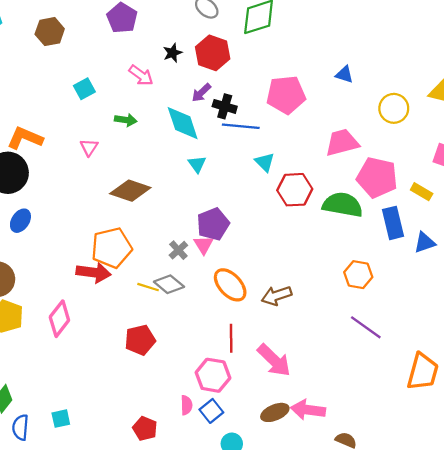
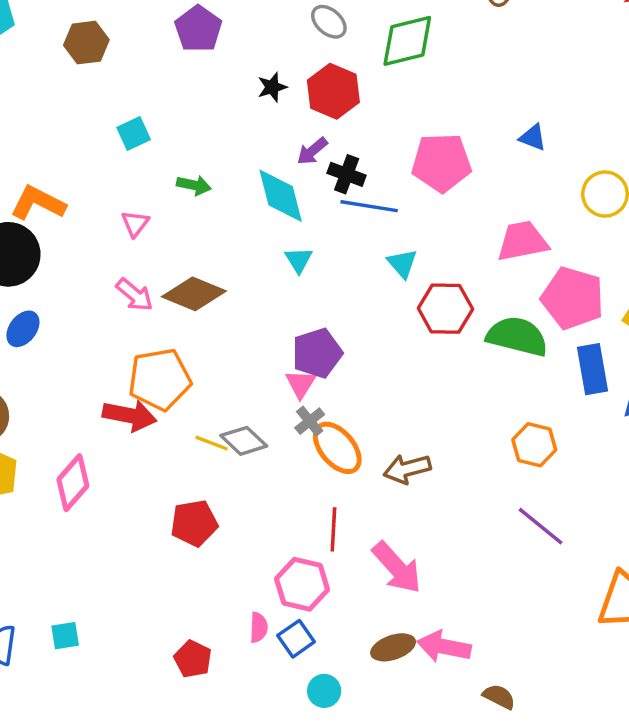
pink arrow: (141, 75) -> (134, 295), moved
gray cross: (178, 250) -> (310, 421), moved

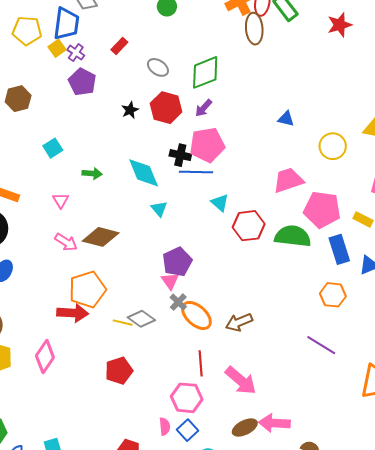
purple arrow: (312, 151) -> (204, 108), moved
pink pentagon: (441, 163) -> (207, 145), moved
orange hexagon: (534, 445) -> (333, 295), moved

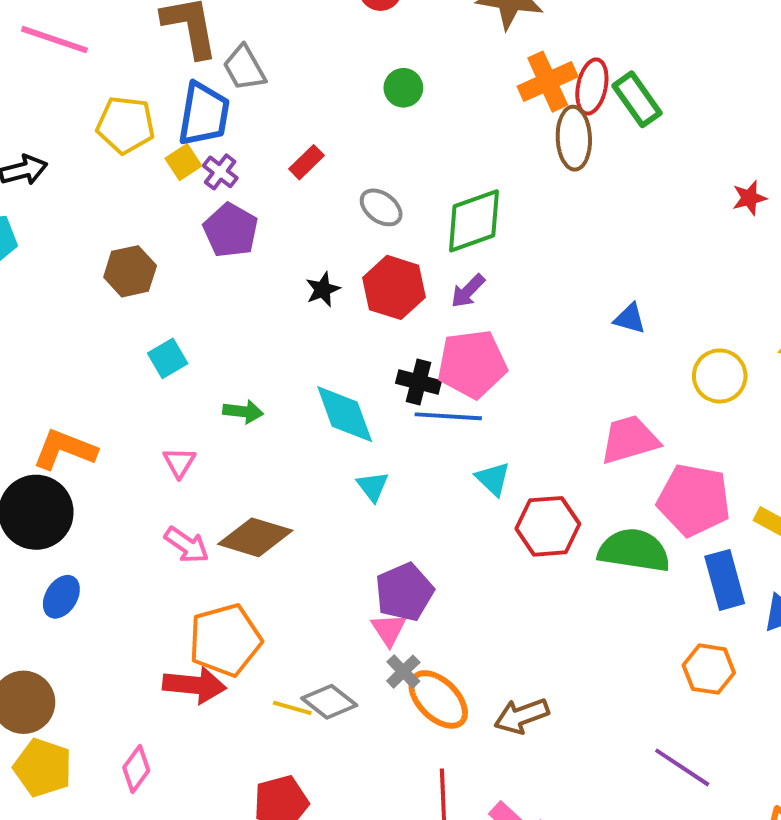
red star: (340, 25) -> (749, 198), moved, size x0.7
brown hexagon: (18, 99) -> (130, 271), moved
pink diamond: (45, 357) -> (136, 769), size x0.7

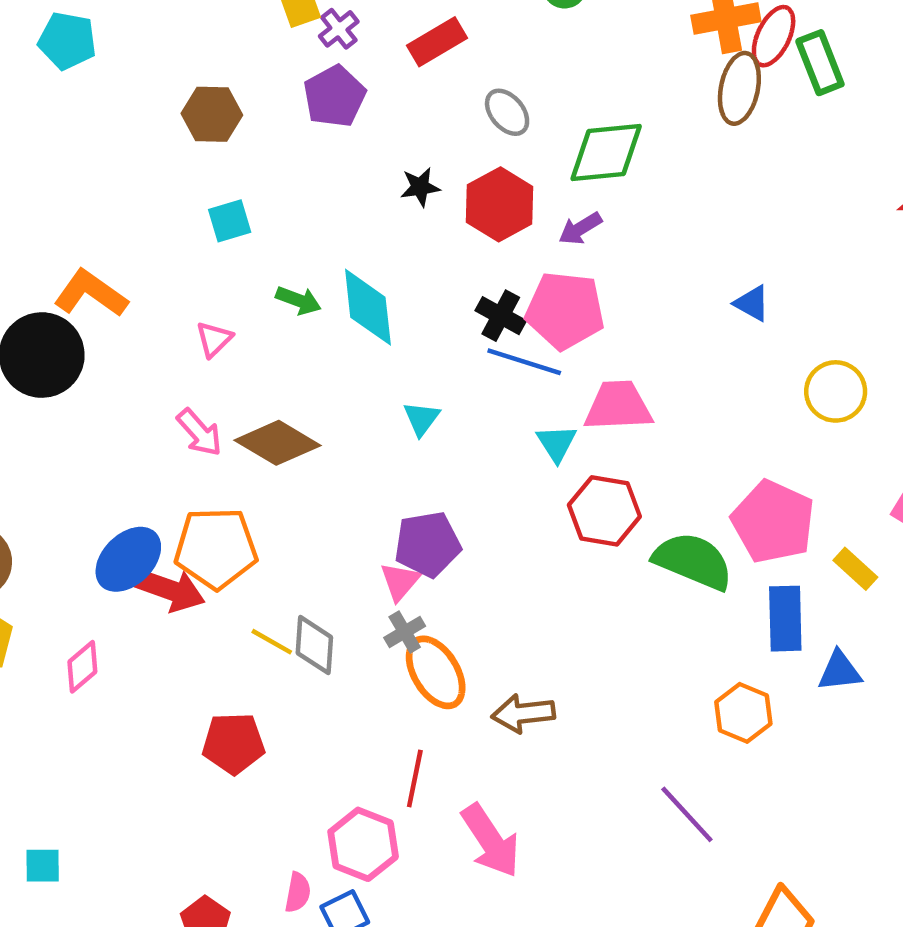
red rectangle: (306, 162) -> (437, 42), size x1.4
cyan diamond: (345, 414) -> (368, 307), moved
pink trapezoid: (630, 440) -> (618, 406), moved
blue ellipse: (61, 597) -> (128, 559), moved, size x1.4
gray diamond: (329, 702) -> (314, 645), turned 42

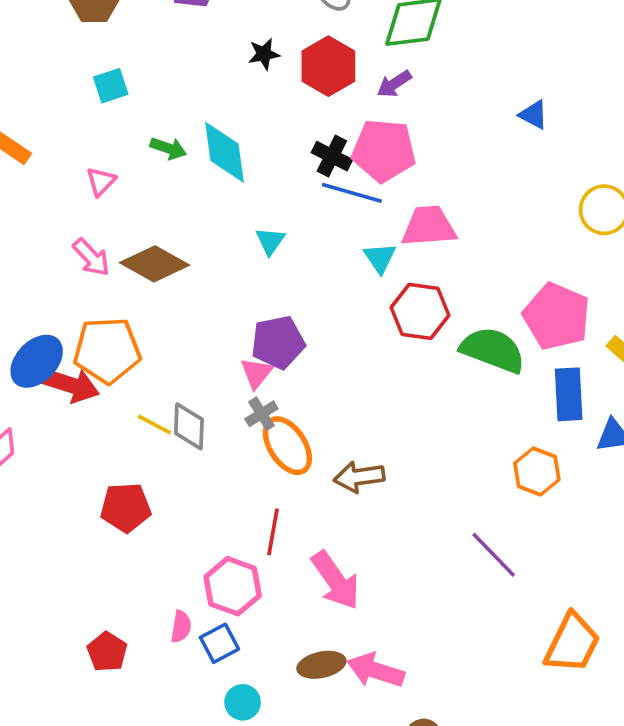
blue triangle: (752, 303) -> (534, 115), moved

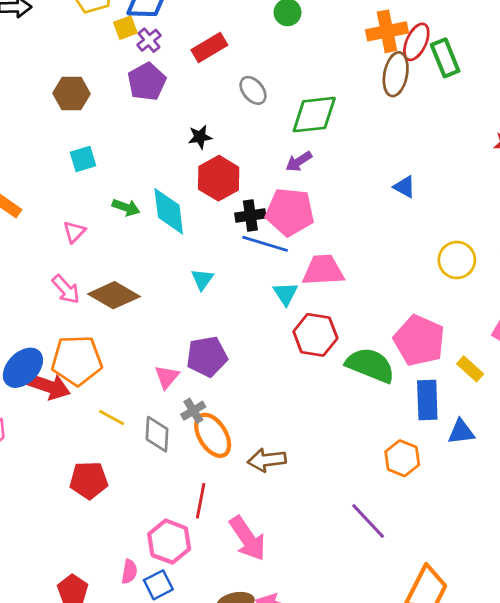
red hexagon: (328, 66) -> (219, 178), moved
black cross: (332, 156) -> (250, 216), turned -36
pink triangle: (257, 373) -> (167, 377), moved
gray diamond: (189, 426) -> (157, 434), moved

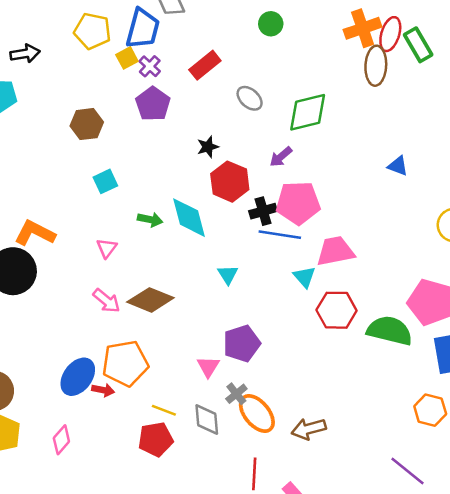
purple arrow: (299, 161) -> (281, 157), moved
red arrow: (49, 386) -> (103, 390), size x0.6
red pentagon: (89, 480) -> (156, 439), moved

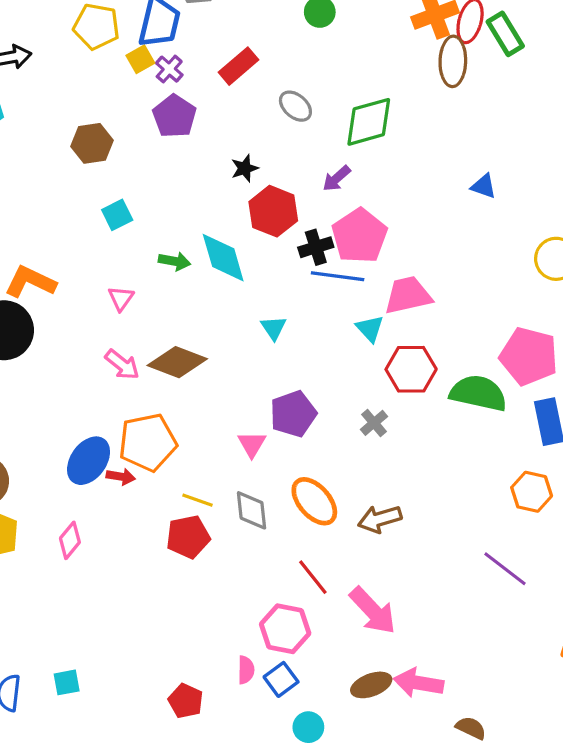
pink pentagon: (298, 203) -> (360, 236), turned -30
gray cross: (236, 394) -> (374, 423), moved
red line: (254, 474) -> (313, 577), turned -40

